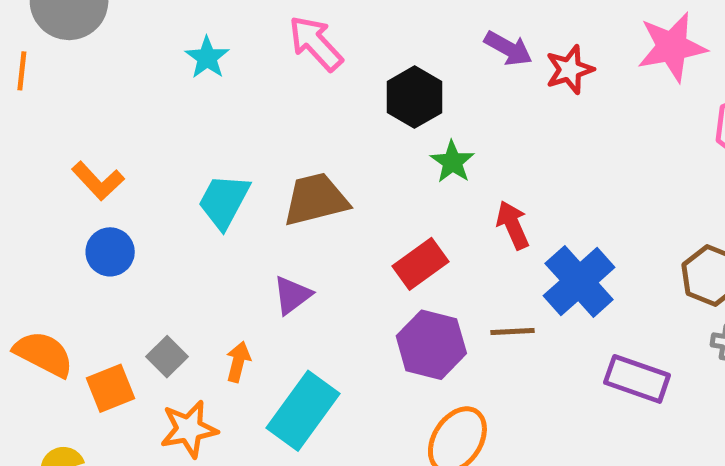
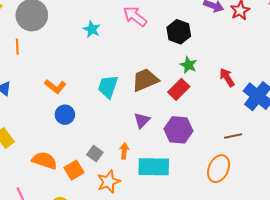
green star: (452, 162) -> (188, 65), moved
red rectangle: (421, 264) -> (179, 89), moved
brown line: (512, 331) -> (233, 136), moved
purple hexagon: (431, 345) -> (178, 130), moved
cyan rectangle: (303, 411) -> (154, 167), turned 64

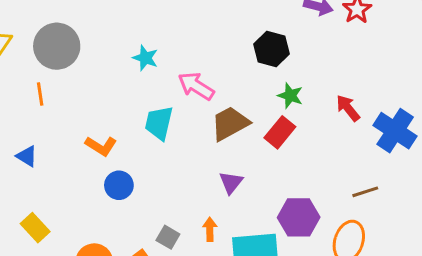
pink arrow: (135, 16) -> (196, 86), moved
cyan trapezoid: (108, 87) -> (159, 123), moved
purple hexagon: (178, 130) -> (299, 217), moved

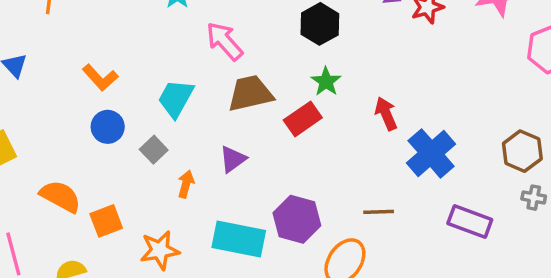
cyan trapezoid: (159, 123) -> (176, 98), moved
orange arrow: (210, 229) -> (186, 184), moved
gray square: (168, 237) -> (154, 150), moved

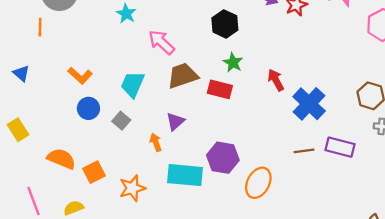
red rectangle: (303, 119) -> (220, 89), turned 55
orange arrow: (186, 184) -> (156, 142), moved, turned -30
brown line: (379, 212) -> (304, 151), moved

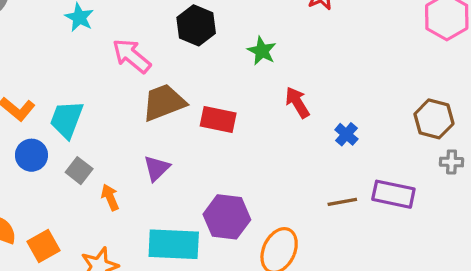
black hexagon: (225, 24) -> (196, 25), moved
green star: (233, 63) -> (262, 51), moved
cyan trapezoid: (133, 84) -> (67, 119), moved
blue cross: (309, 104) -> (346, 134), size x0.5
orange arrow: (156, 142) -> (110, 197), moved

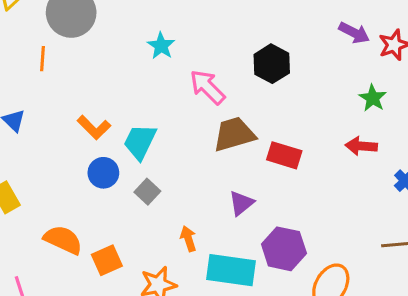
green star: (262, 51) -> (373, 98), moved
red arrow: (297, 102) -> (361, 146), turned -60
purple triangle: (157, 168) -> (241, 203), moved
orange arrow: (110, 197) -> (188, 239), moved

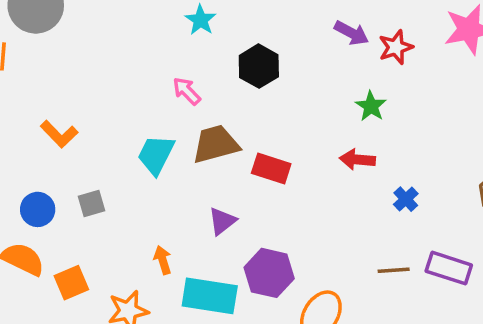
cyan star: (161, 46) -> (201, 20), moved
pink arrow: (207, 87) -> (187, 91), size x0.7
cyan trapezoid: (140, 142) -> (156, 155), moved
blue circle: (103, 173) -> (38, 209), moved
gray square: (147, 192) -> (92, 204), moved, turned 30

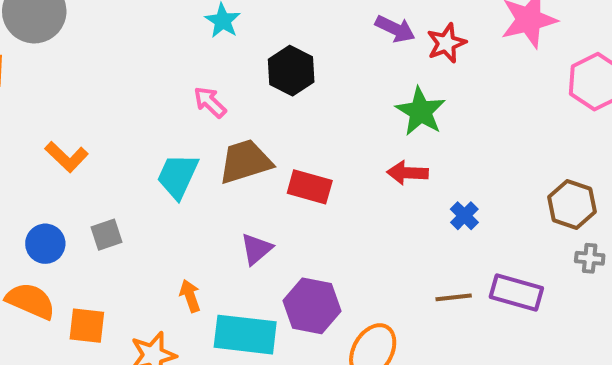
green star: (371, 106) -> (421, 111), size x1.4
orange square: (71, 283) -> (87, 326), turned 32

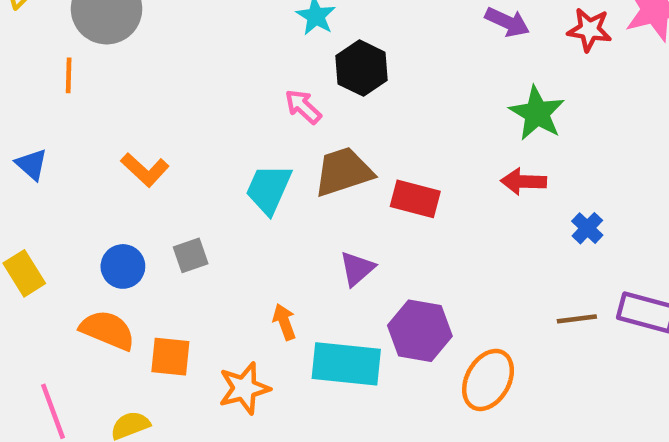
red star: (446, 43) -> (589, 30), moved, turned 30
black hexagon: (291, 71) -> (361, 68), moved

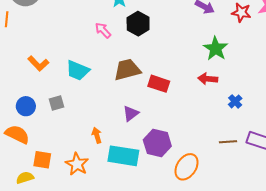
pink arrow: (303, 107) -> (103, 30), moved
cyan trapezoid: (269, 189) -> (78, 70), moved, turned -95
orange square: (170, 357) -> (42, 160), moved
orange star: (244, 388) -> (77, 164), turned -30

